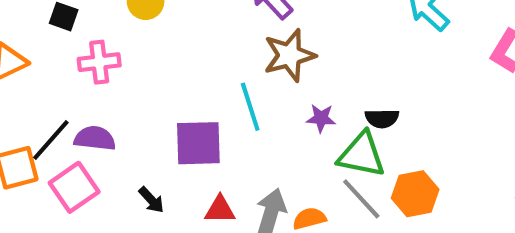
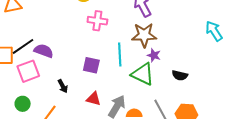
pink cross: (99, 62) -> (97, 21), moved
purple star: (321, 118) -> (154, 55), moved
purple square: (198, 143) -> (91, 65), size x0.7
green triangle: (362, 155) -> (143, 74), moved

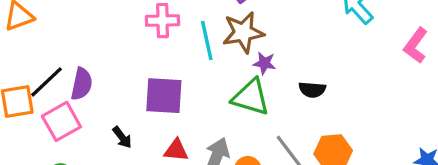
purple semicircle: (44, 51) -> (82, 84), turned 90
cyan line: (120, 54) -> (207, 40), moved
purple square: (91, 65) -> (164, 96), size x1.4

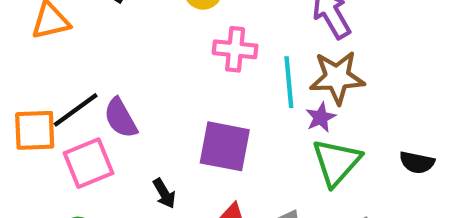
purple star: (264, 63) -> (321, 117), moved, turned 30
purple semicircle: (82, 84) -> (121, 118), turned 132
green triangle: (251, 97) -> (336, 162), turned 48

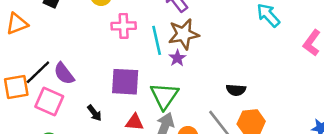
green triangle: (336, 162) -> (164, 96), moved
black semicircle: (417, 162) -> (236, 90), moved
pink square: (89, 163) -> (49, 102), turned -36

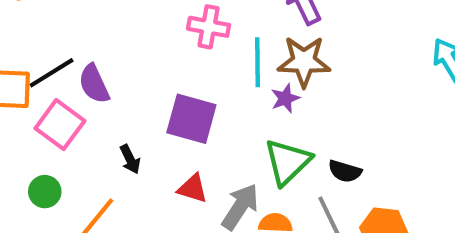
black semicircle: (236, 90) -> (345, 171), moved
green triangle: (164, 96) -> (287, 162), moved

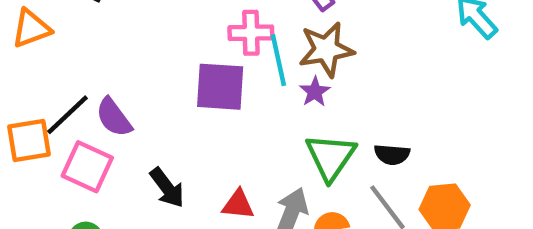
pink cross: (209, 27) -> (251, 33), moved
purple square: (191, 119) -> (220, 87), moved
black arrow: (130, 159) -> (167, 188), size x1.4

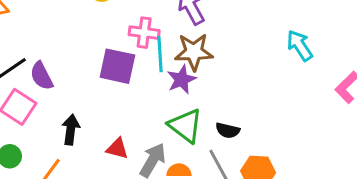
purple star: (315, 92) -> (182, 79), size x1.4
green triangle: (331, 157) -> (185, 126), turned -36
black arrow: (167, 188) -> (71, 130), turned -144

